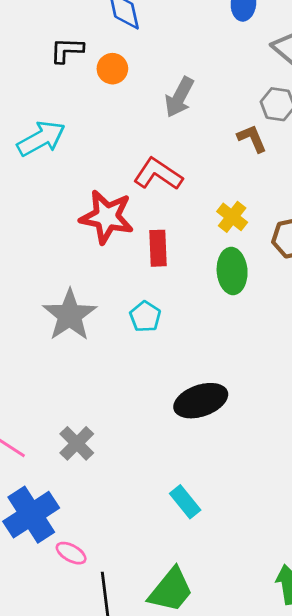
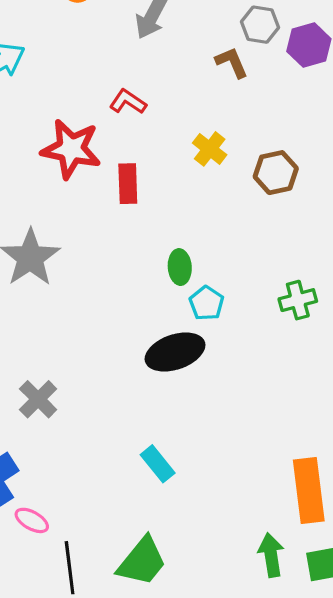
red L-shape: (158, 174) -> (128, 102), size x0.7
green ellipse: (232, 271) -> (180, 267), moved, size x0.7
cyan pentagon: (145, 317) -> (206, 303), moved

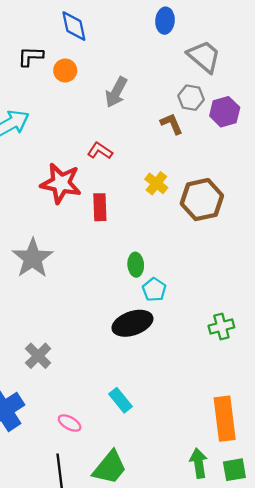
brown hexagon: (276, 173) -> (202, 200), size x1.4
green cross: (298, 300) -> (221, 326), moved
pink ellipse: (32, 520) -> (70, 423), moved

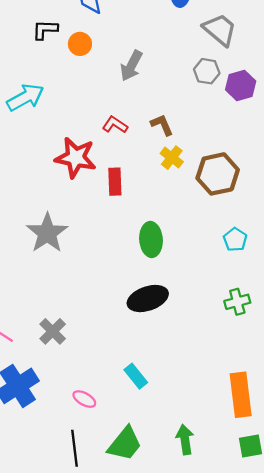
brown L-shape: (172, 124) -> (162, 125), moved
green ellipse: (136, 265) -> (151, 240), size x1.4
cyan pentagon: (154, 290) -> (235, 240), moved
green arrow: (199, 463) -> (185, 439), moved

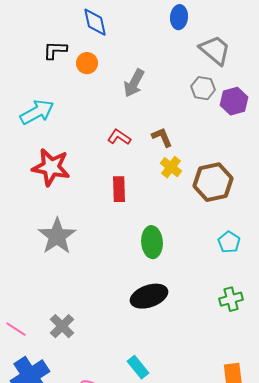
red star: (76, 158) -> (51, 167), moved

